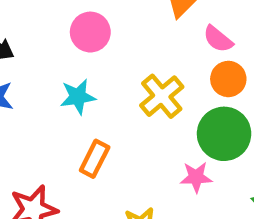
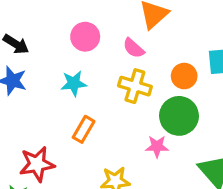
pink semicircle: (218, 39) -> (134, 48), moved
yellow cross: (162, 96) -> (135, 86), turned -36

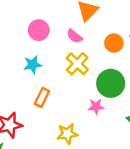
orange circle: (184, 76) -> (114, 43), moved
yellow cross: (135, 86) -> (77, 64), turned 30

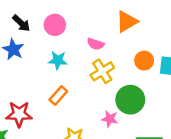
pink circle: (39, 30) -> (55, 25), moved
pink semicircle: (74, 36) -> (96, 44), moved, turned -35

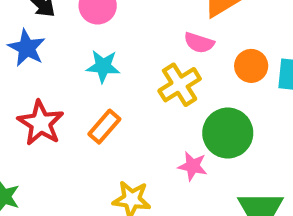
pink semicircle: (96, 44) -> (199, 43), moved
red star: (19, 114) -> (41, 123), moved, turned 30

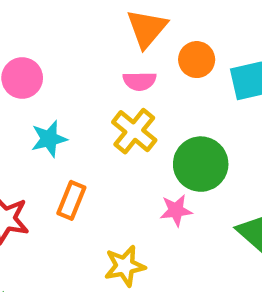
orange circle: (251, 66) -> (197, 60), moved

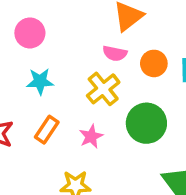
orange circle: (197, 60) -> (154, 63), moved
pink star: (176, 210) -> (91, 136), moved, turned -30

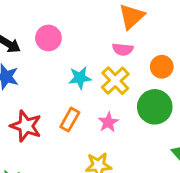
orange circle: (154, 63) -> (162, 67), moved
cyan star: (40, 81) -> (80, 78), moved

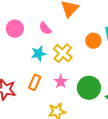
pink semicircle: (123, 49) -> (45, 28), moved, turned 48
green circle: (155, 107) -> (89, 88), moved

